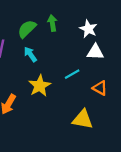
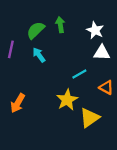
yellow star: (40, 86) -> (67, 100), moved
yellow triangle: (83, 119) -> (89, 118), turned -45

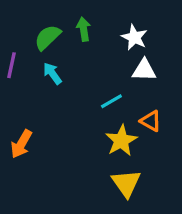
yellow star: (67, 100) -> (121, 141), moved
yellow triangle: (89, 118) -> (126, 183), moved, turned -30

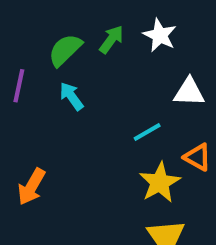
green arrow: (84, 29) -> (111, 39), turned 45
white star: (134, 37) -> (160, 35), moved

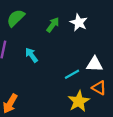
green semicircle: (65, 50) -> (16, 18), moved
white triangle: (189, 92) -> (95, 64), moved

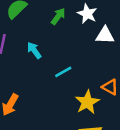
white triangle: (95, 64) -> (105, 35), moved
cyan line: (72, 74) -> (63, 72), moved

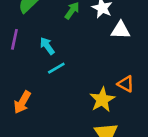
cyan line: (63, 72) -> (56, 68), moved

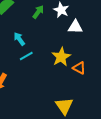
yellow star: (102, 100) -> (61, 57), moved

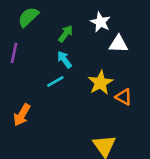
green arrow: (38, 12) -> (66, 34), moved
cyan arrow: (19, 39) -> (64, 60), moved

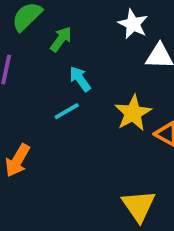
green arrow: (66, 34) -> (61, 39), moved

